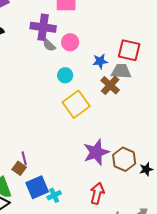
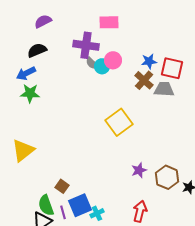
blue star: (100, 61) -> (149, 61), moved
cyan circle: (65, 75) -> (102, 66), moved
brown cross: (110, 85) -> (144, 80), moved
purple star: (96, 152) -> (139, 170), size x0.6
purple line: (24, 158) -> (63, 212), moved

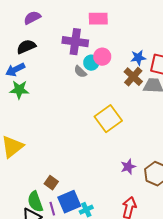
gray semicircle: (92, 63) -> (80, 72), moved

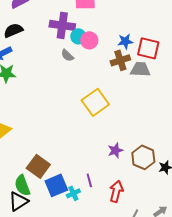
cyan circle: (91, 63) -> (78, 36), moved
brown cross: (133, 77) -> (120, 60), turned 30
brown square: (51, 183) -> (38, 166), size x1.6
purple line: (52, 209) -> (89, 180), moved

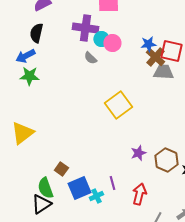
black semicircle: (13, 30) -> (36, 33), turned -54
brown cross: (120, 60) -> (155, 57), moved, turned -30
brown square: (38, 166) -> (61, 169), size x0.6

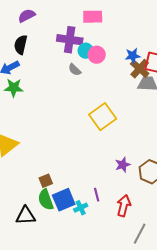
brown square: (61, 169) -> (46, 181), turned 32
green semicircle: (45, 188) -> (46, 200), moved
black triangle: (41, 204) -> (26, 216), turned 30

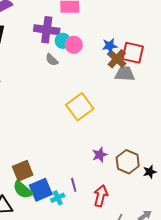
brown square: (46, 181) -> (23, 171), size x1.5
green semicircle: (46, 200) -> (23, 190), turned -30

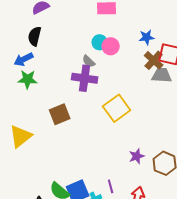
purple cross: (47, 30) -> (85, 78), moved
blue star: (110, 46) -> (147, 37), moved
brown square: (23, 171) -> (60, 114), moved

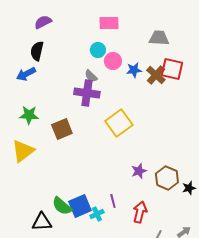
blue star: (147, 37) -> (134, 70), moved
cyan circle: (100, 42) -> (98, 50), moved
gray trapezoid: (162, 75) -> (159, 38), moved
green star: (28, 79) -> (29, 115), moved

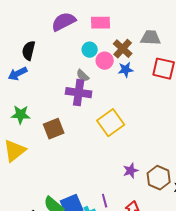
purple semicircle: (43, 22) -> (64, 22), moved, size x1.4
brown cross: (156, 75) -> (123, 49), moved

